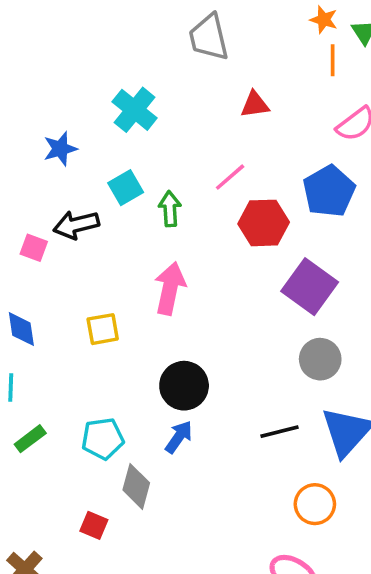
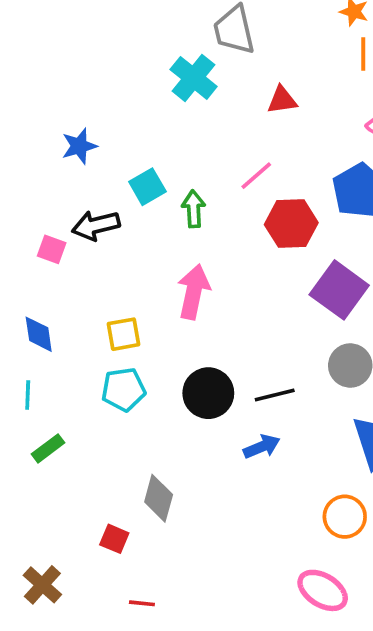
cyan cross: (135, 110) -> (194, 78), moved
black line: (280, 432) -> (275, 395), moved
blue arrow: (179, 437) -> (262, 447), moved, turned 32
cyan pentagon: (103, 439) -> (124, 389), moved

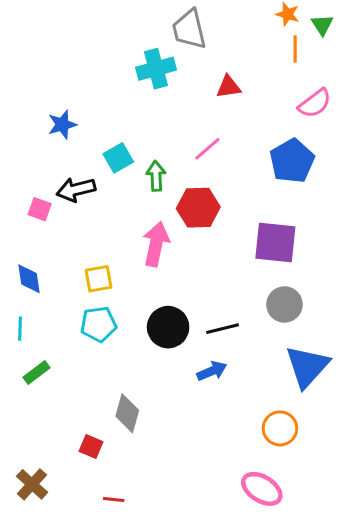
cyan cross: (194, 78) -> (156, 69), turned 36
red hexagon: (291, 224) -> (198, 208), moved
purple square: (339, 290) -> (275, 242), turned -30

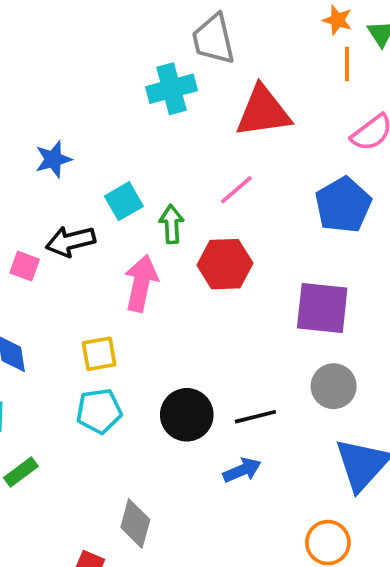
red triangle: (229, 87) -> (263, 112), size x1.8
pink arrow: (156, 244) -> (141, 283), moved

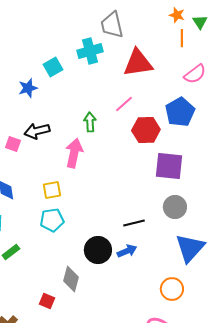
cyan square: (124, 201) -> (53, 67), moved
red hexagon: (225, 264) -> (146, 130), moved
black circle: (187, 415) -> (98, 250), moved

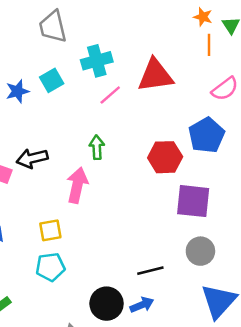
gray trapezoid: (112, 25) -> (53, 27), moved
blue star: (28, 88) -> (17, 91), moved
pink line: (124, 104) -> (110, 95), moved

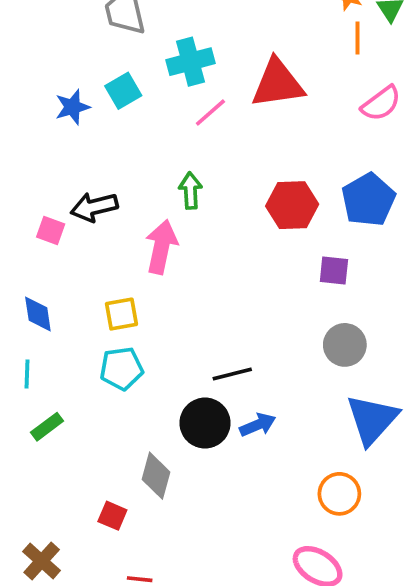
blue pentagon: (207, 135) -> (368, 200), moved
purple square: (193, 201) -> (334, 270), size x0.6
black line: (150, 271) -> (232, 374), moved

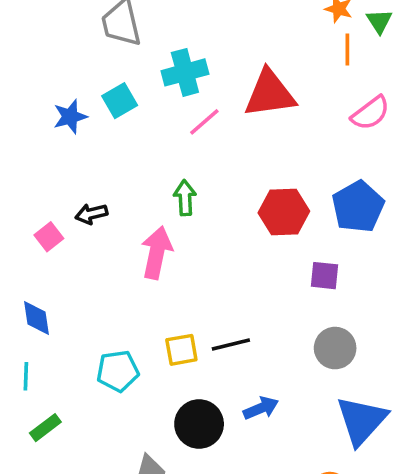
black arrow: (94, 207) -> (91, 214), size x0.7
pink square: (51, 231) -> (49, 237), turned 32
yellow square: (121, 314) -> (181, 350), moved
black line: (232, 374) -> (231, 345), moved
blue arrow: (258, 425) -> (261, 408), moved

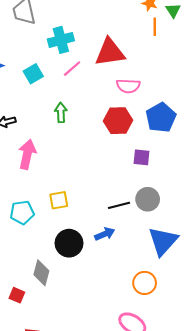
cyan square: (120, 101) -> (33, 74), moved
pink semicircle: (370, 113) -> (128, 86), moved, turned 40
pink arrow: (157, 253) -> (27, 154), moved
black line: (231, 345) -> (119, 205), moved

